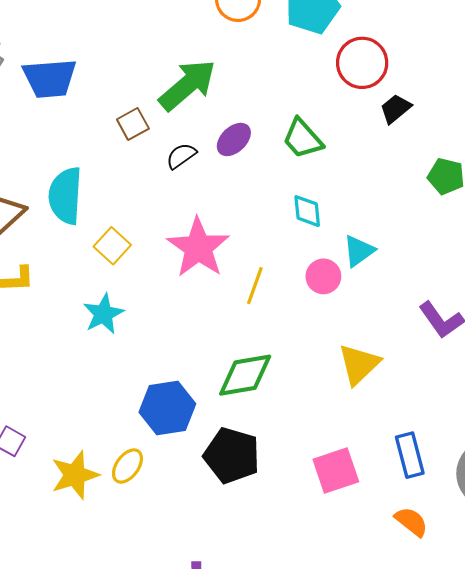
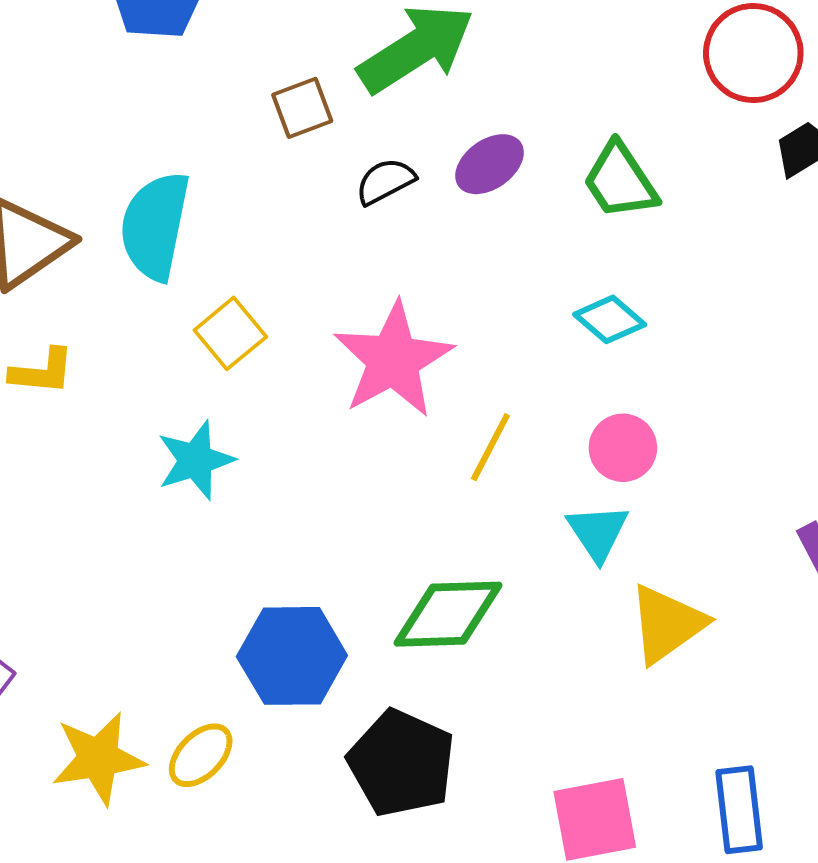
cyan diamond: (307, 211) -> (610, 319), turned -52
cyan triangle: (359, 251) -> (598, 532), moved, turned -36

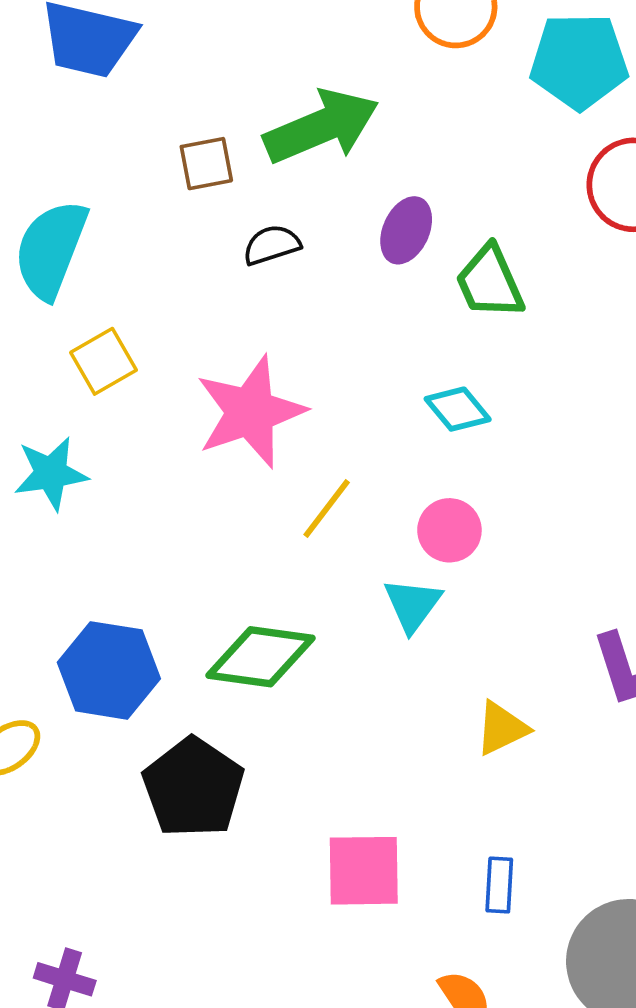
purple ellipse: (489, 164) -> (406, 230), moved, turned -40
yellow triangle: (667, 624) -> (502, 728), moved, size x0.7
blue rectangle: (739, 810) -> (499, 885), size x0.7

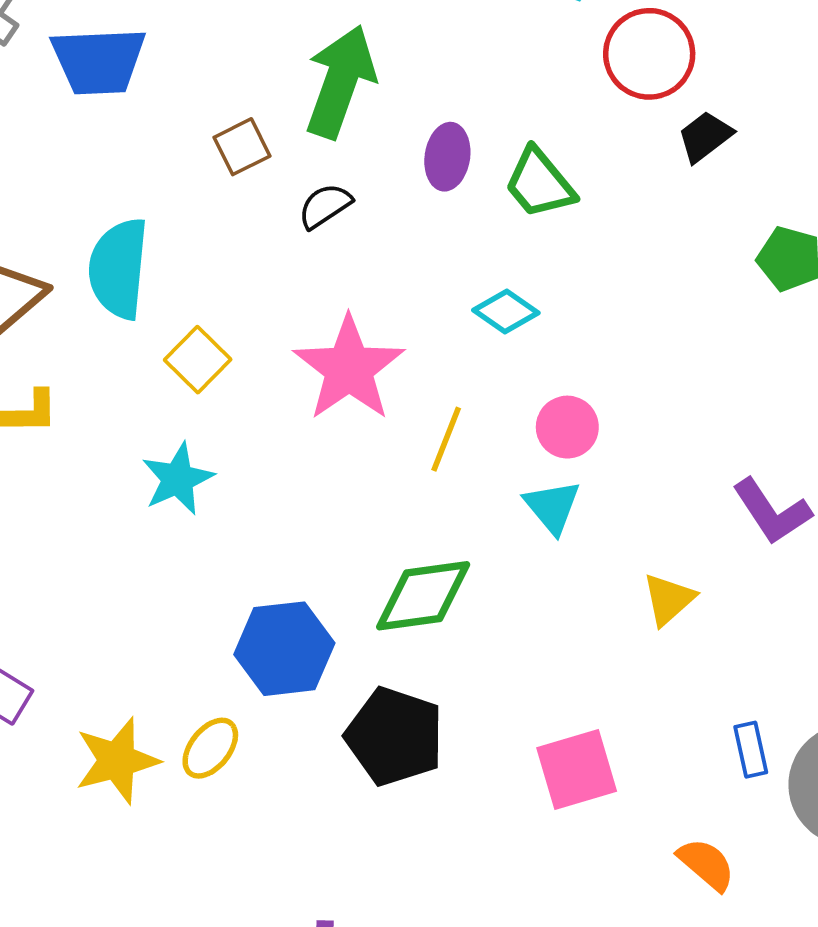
green arrow: (321, 127) -> (340, 82), turned -32
cyan diamond: (458, 409) -> (506, 312), moved
blue rectangle: (499, 885) -> (751, 750), moved

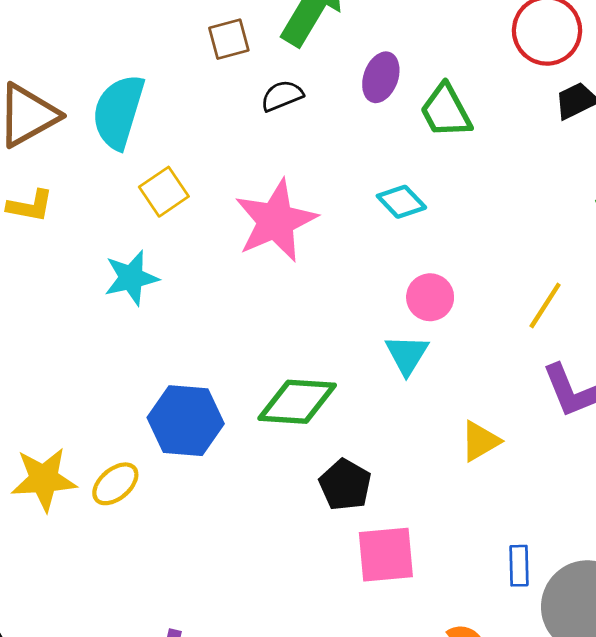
yellow line: (446, 439) -> (545, 306), moved
black pentagon: (395, 736) -> (345, 485), moved, size x0.7

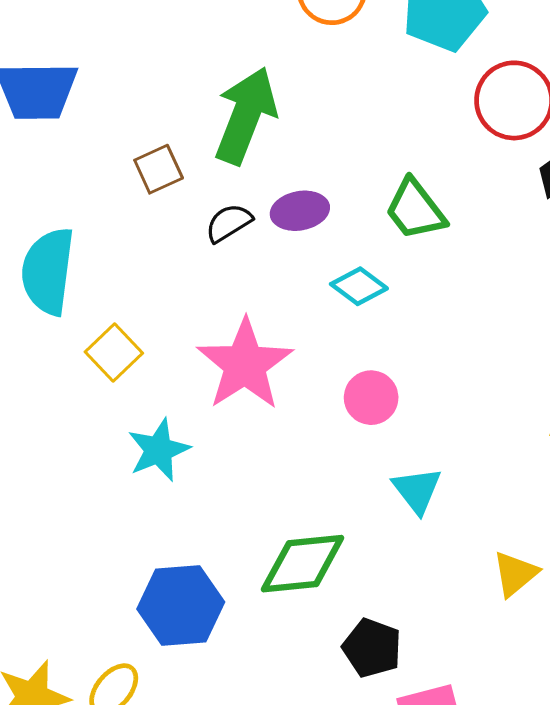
purple ellipse: (381, 77) -> (300, 211), moved, turned 69
cyan diamond: (401, 202) -> (359, 286), moved
cyan star: (131, 278) -> (159, 450), moved
pink circle: (430, 297) -> (371, 398), moved

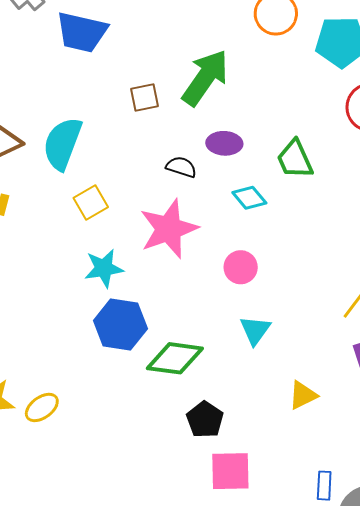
black semicircle: (229, 223) -> (181, 167), moved, turned 36
blue hexagon: (181, 606) -> (120, 325), moved

